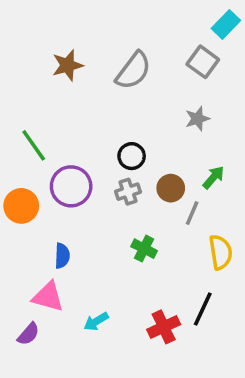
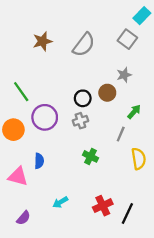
brown circle: (171, 188) -> (107, 93), moved
pink triangle: (48, 297) -> (18, 177), moved
black line: (203, 309) -> (127, 213), moved
purple semicircle: (28, 334) -> (23, 218), moved

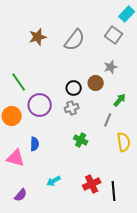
black line: (127, 213) -> (114, 191), turned -30

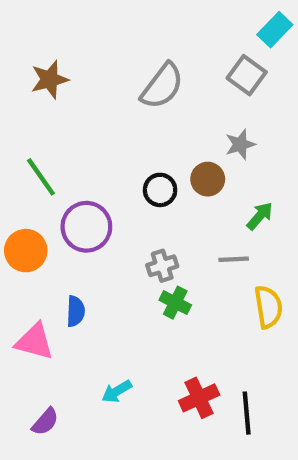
brown star: (38, 37) -> (50, 79), moved
gray cross: (72, 108) -> (162, 266), moved
gray line: (108, 120) -> (234, 259), turned 64

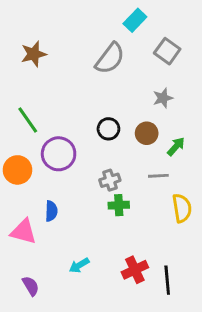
cyan rectangle: (275, 30) -> (135, 20), moved
brown circle: (208, 179) -> (147, 133), moved
green cross: (175, 303) -> (119, 205), turned -30
purple semicircle: (45, 422) -> (31, 286), turned -72

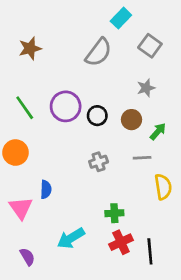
purple circle: (59, 154) -> (66, 106), moved
green cross: (119, 205) -> (114, 213), moved
pink triangle: (23, 232) -> (21, 208), turned 40
cyan arrow: (79, 265) -> (71, 238), size x1.5

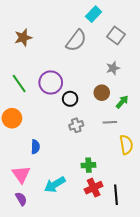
black circle: (97, 116) -> (70, 99), moved
pink triangle: (21, 208) -> (21, 174), moved

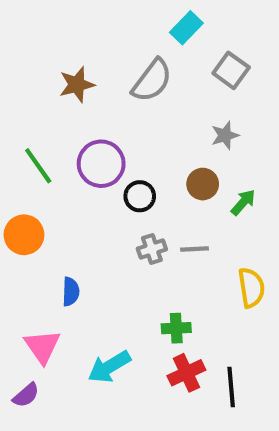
brown star: (23, 38) -> (77, 85), moved
gray line: (110, 122) -> (195, 249), moved
purple semicircle: (21, 199) -> (26, 395), moved, turned 80

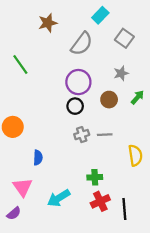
brown star: (77, 85) -> (48, 23), moved
purple circle: (101, 164) -> (78, 82), moved
green line: (38, 166) -> (20, 65), moved
green arrow: (243, 202) -> (138, 97), moved

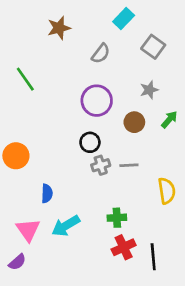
gray semicircle: (82, 44) -> (101, 54), size x0.7
black circle: (75, 106) -> (90, 142), moved
cyan arrow: (59, 198) -> (66, 226), moved

